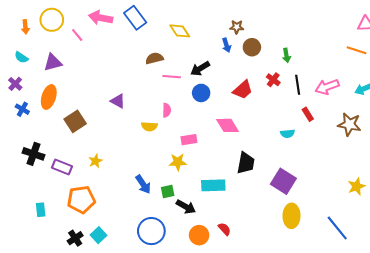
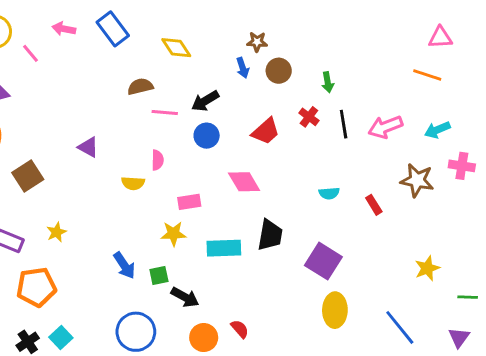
pink arrow: (101, 18) -> (64, 29), size x0.7
red rectangle: (308, 114) -> (374, 205), moved
cyan rectangle: (213, 185) -> (224, 248), moved

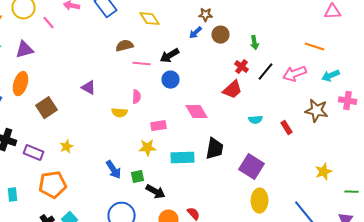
blue arrow: (243, 68) -> (196, 33), turned 64
orange line: (427, 75) -> (314, 47), moved
black line: (344, 124) -> (266, 72), turned 48
red trapezoid: (266, 131) -> (232, 90), moved

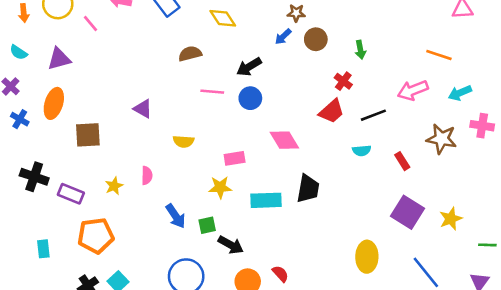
pink line: (142, 64) -> (212, 92), moved
black line: (266, 72) -> (373, 115), moved, turned 30
pink semicircle: (136, 97) -> (147, 175), moved
brown square: (46, 108) -> (88, 135), turned 30
purple square: (252, 167) -> (407, 212), moved

